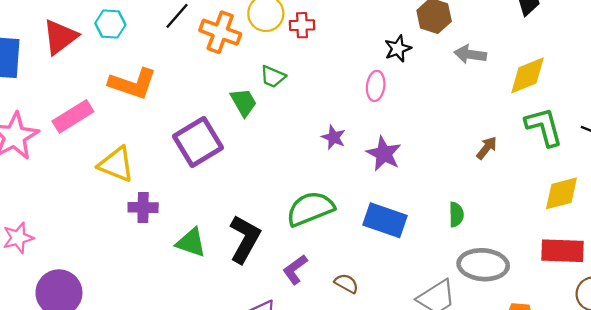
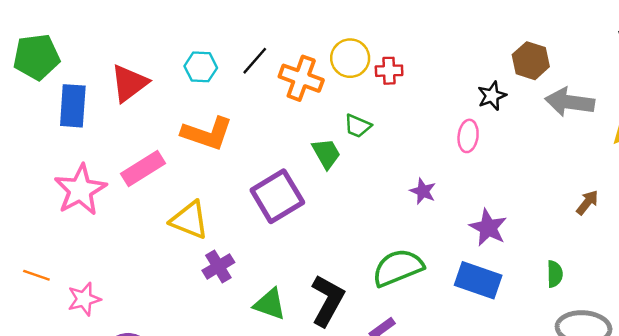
cyan hexagon: (110, 24) -> (201, 67), moved
gray arrow: (470, 54) -> (570, 102), size x1.4
purple star: (384, 154) -> (488, 228), moved
purple cross: (143, 207) -> (218, 266), turned -32

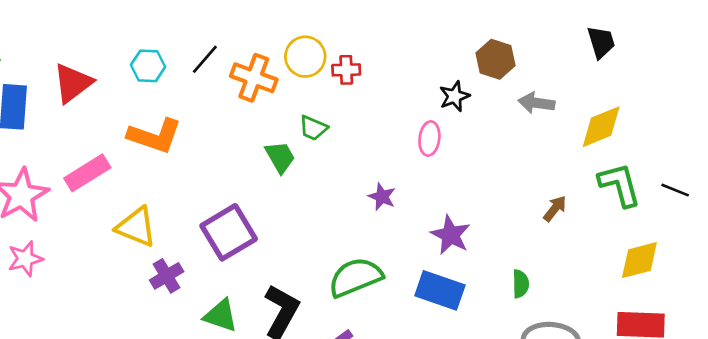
gray arrow: (570, 102) -> (536, 103), size x0.7
purple square: (277, 196) -> (229, 232), moved
pink star: (84, 299) -> (25, 259), moved

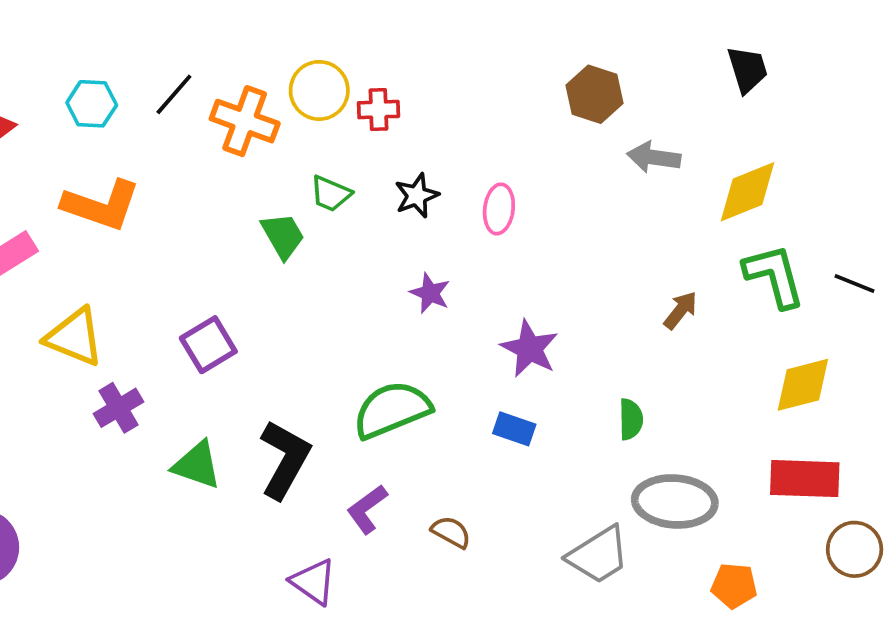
black star: (455, 96) -> (417, 196), moved
purple square: (229, 232) -> (208, 345), size x0.7
blue rectangle: (440, 290) -> (514, 429), size x0.6

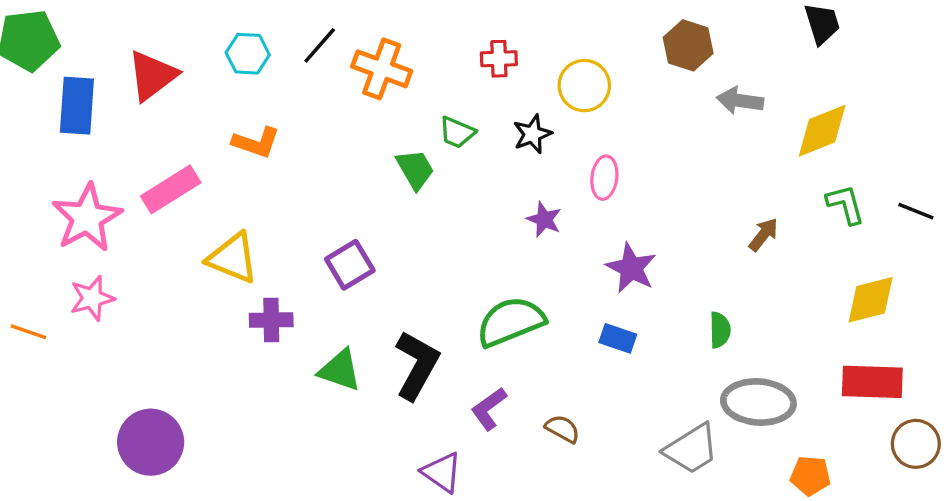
yellow circle: (319, 90) -> (584, 86), moved
orange L-shape: (101, 205) -> (256, 142), size x0.7
pink ellipse: (499, 209) -> (604, 178), moved
green L-shape: (774, 276) -> (845, 204), size x0.7
purple cross: (118, 408) -> (271, 320), turned 30

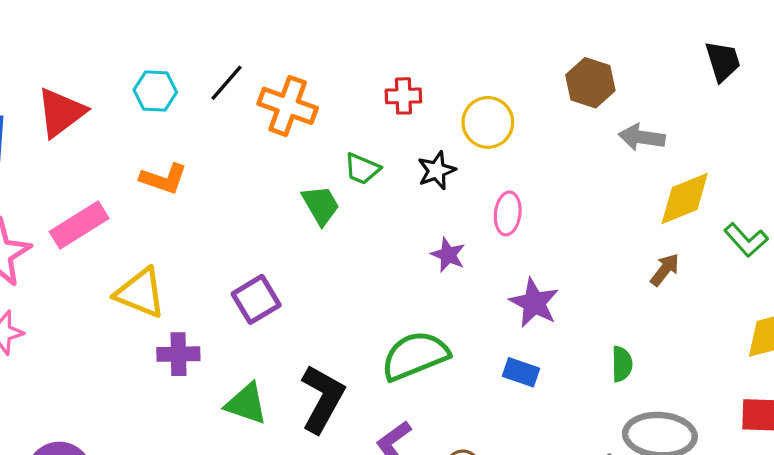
yellow diamond: (822, 131) -> (685, 199), moved
green L-shape: (845, 204) -> (746, 240), turned 153

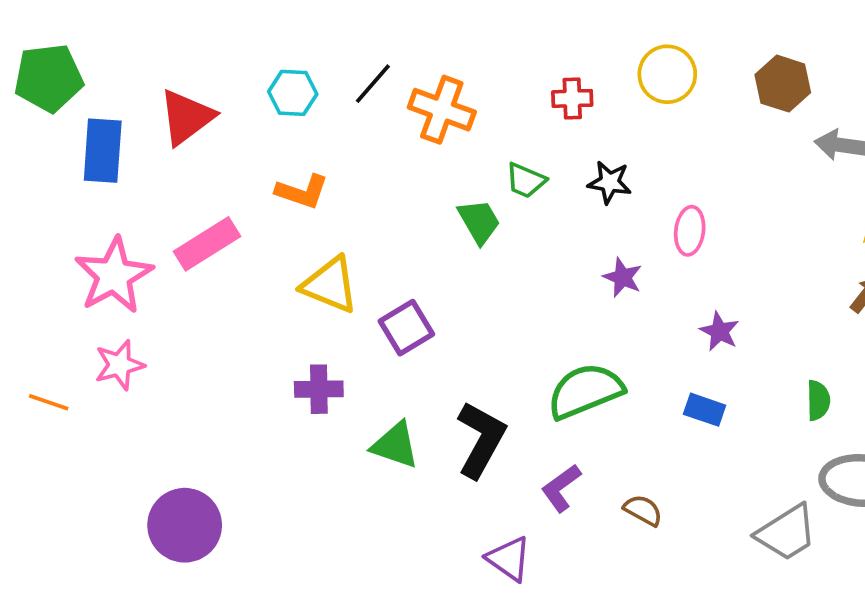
yellow circle: (488, 122) -> (667, 74), moved
black star: (437, 170) -> (610, 182), turned 30
yellow triangle: (140, 293) -> (330, 285), moved
purple star: (534, 303) -> (719, 331), size x0.7

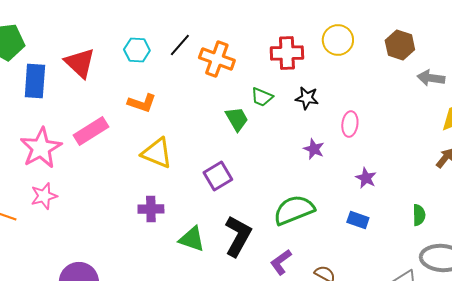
red cross: (572, 98) -> (287, 53), size x1.5
red triangle: (187, 117) -> (80, 63), turned -40
purple square: (406, 328) -> (218, 176), moved

